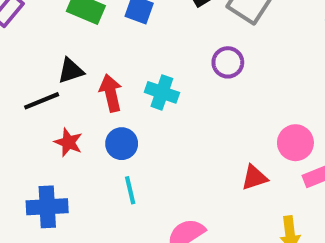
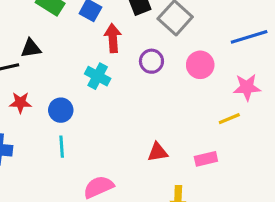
red arrow: (111, 93) -> (113, 38), moved
red star: (68, 142) -> (20, 103), turned -30
pink circle: (295, 143) -> (200, 65), moved

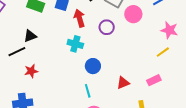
pink circle: (200, 65) -> (133, 14), moved
pink star: (247, 87) -> (169, 30), turned 30
blue circle: (61, 110) -> (93, 66), moved
cyan line: (62, 147) -> (88, 91), moved

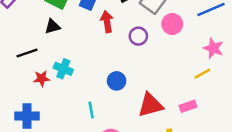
black triangle: (30, 36) -> (52, 26), moved
cyan cross: (75, 44) -> (63, 69), moved
red triangle: (123, 83) -> (150, 105), size x1.6
cyan line: (88, 91) -> (91, 110), moved

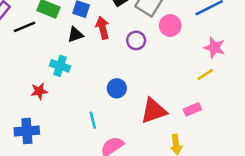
black triangle: (52, 26) -> (75, 35), moved
black line: (27, 53) -> (25, 27), moved
cyan cross: (63, 69) -> (60, 66), moved

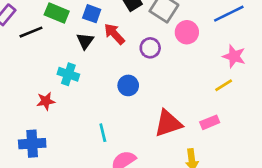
red arrow: (103, 28) -> (114, 34), turned -30
black triangle: (75, 35) -> (85, 41), turned -36
blue circle: (117, 88) -> (128, 85), moved

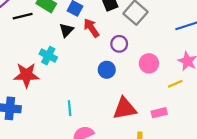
pink circle: (187, 32) -> (149, 63), moved
blue circle: (128, 85) -> (107, 70), moved
red star: (46, 101) -> (26, 75), size x1.6

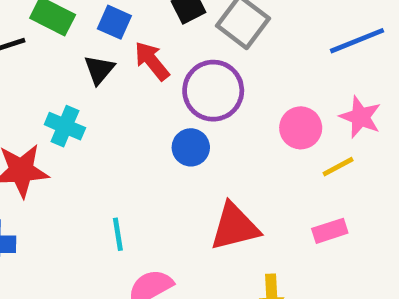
purple circle: (119, 44) -> (213, 91), size x1.6
pink circle: (149, 63) -> (301, 128), moved
pink rectangle: (159, 113) -> (330, 231), moved

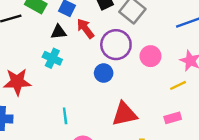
black triangle: (99, 70) -> (59, 32), turned 42
cyan cross: (65, 126) -> (52, 58), moved
pink circle: (301, 128) -> (150, 56), moved

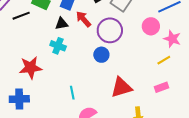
pink circle: (150, 56) -> (151, 26), moved

